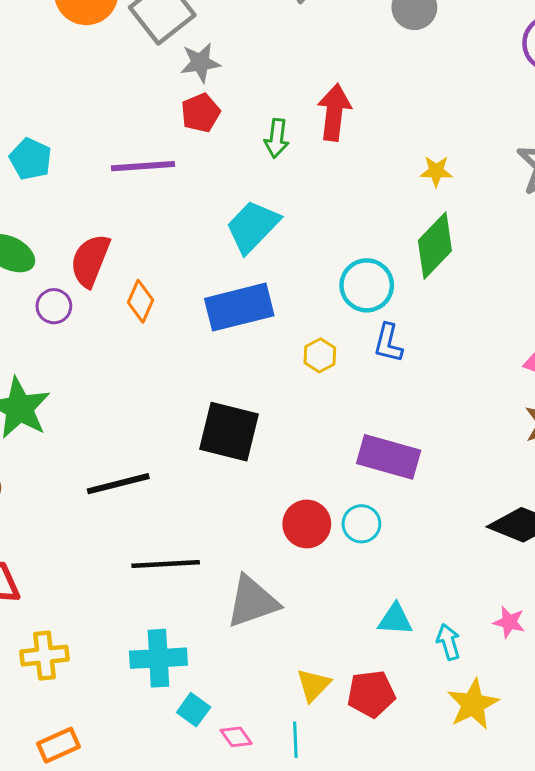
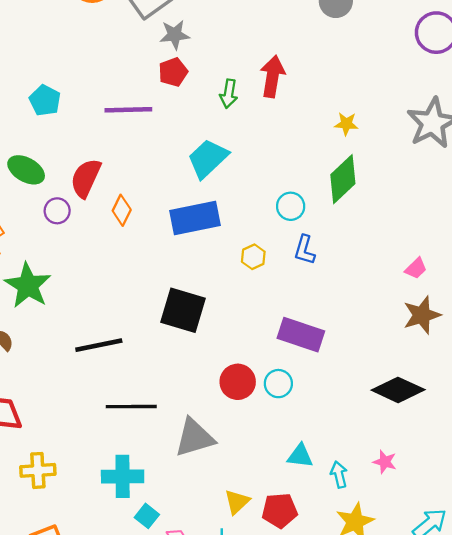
cyan circle: (367, 285) -> (291, 206), size x0.7

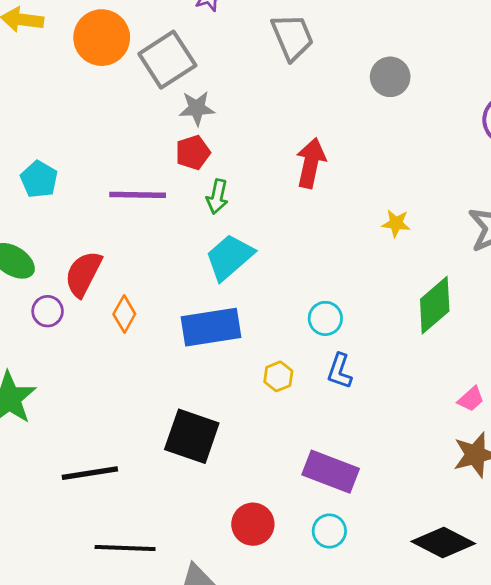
green arrow: (229, 94) -> (217, 197), moved
green diamond: (343, 179) -> (435, 305), moved
cyan circle: (278, 384) -> (329, 531), moved

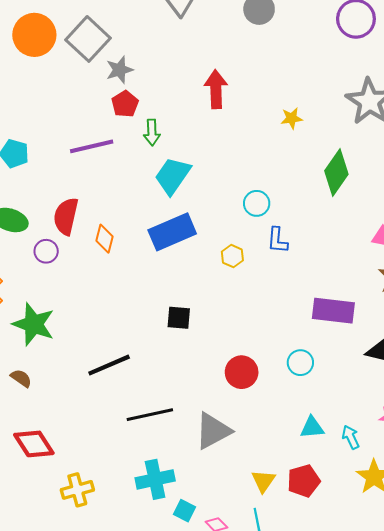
black square: (192, 436) -> (179, 318), size x0.6
purple rectangle: (331, 472) -> (333, 311), moved

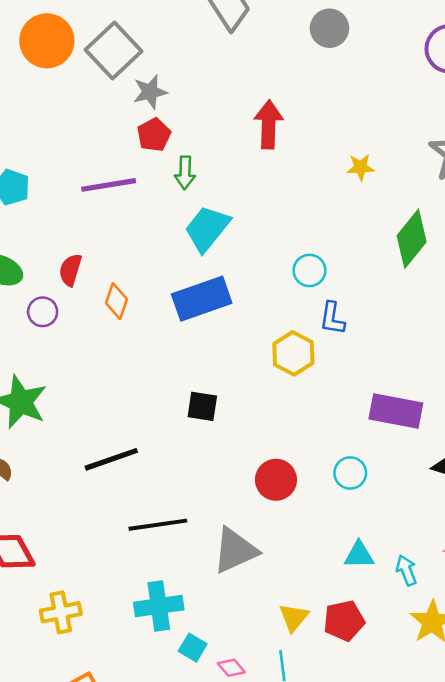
red semicircle: (66, 216) -> (70, 270), size x0.7
yellow hexagon: (232, 256) -> (293, 353), moved, size x1.5

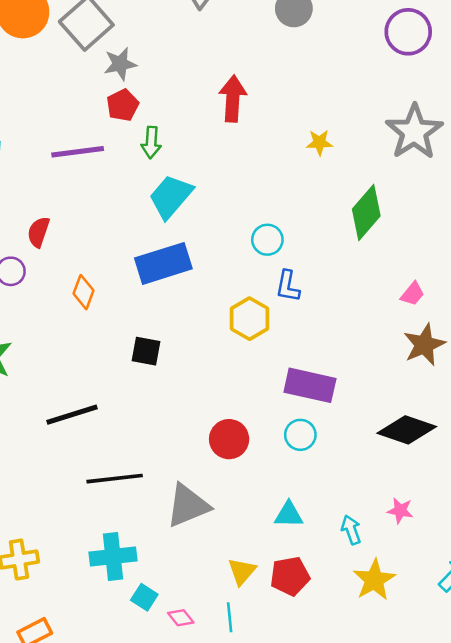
orange diamond: (117, 301) -> (83, 292), moved
black square: (202, 406) -> (146, 351), moved
purple rectangle: (396, 411) -> (310, 385), moved
cyan triangle: (359, 555) -> (289, 515), moved

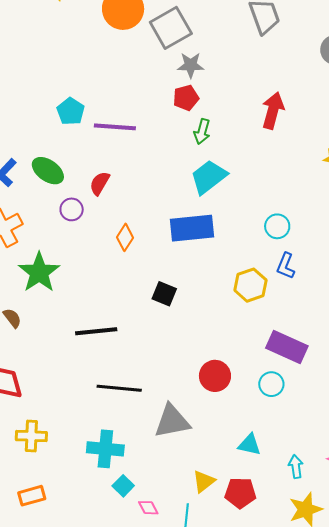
purple line: (78, 152) -> (115, 127), moved

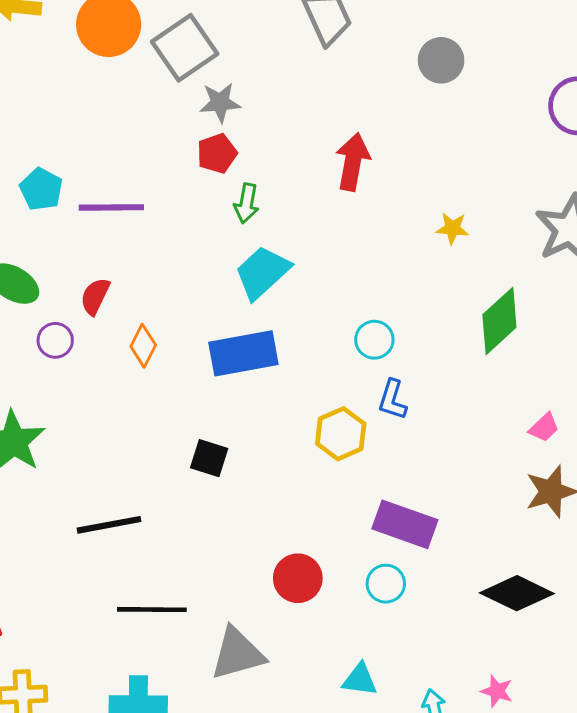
orange diamond: (125, 237) -> (143, 346), moved

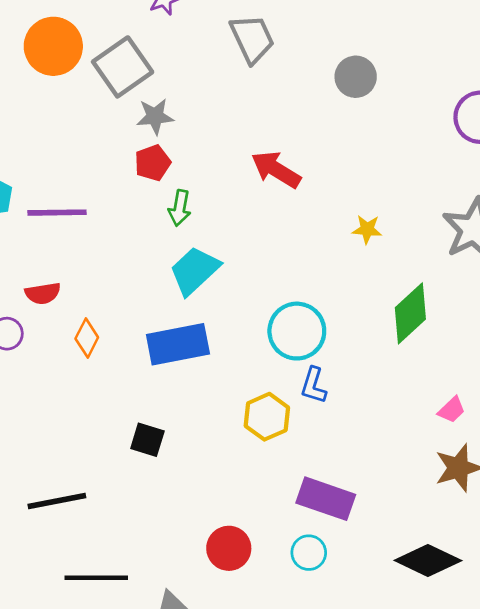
red arrow: (353, 162) -> (276, 170), turned -69
red semicircle: (95, 296) -> (43, 293), turned -124
cyan circle: (374, 340) -> (297, 331), size x1.6

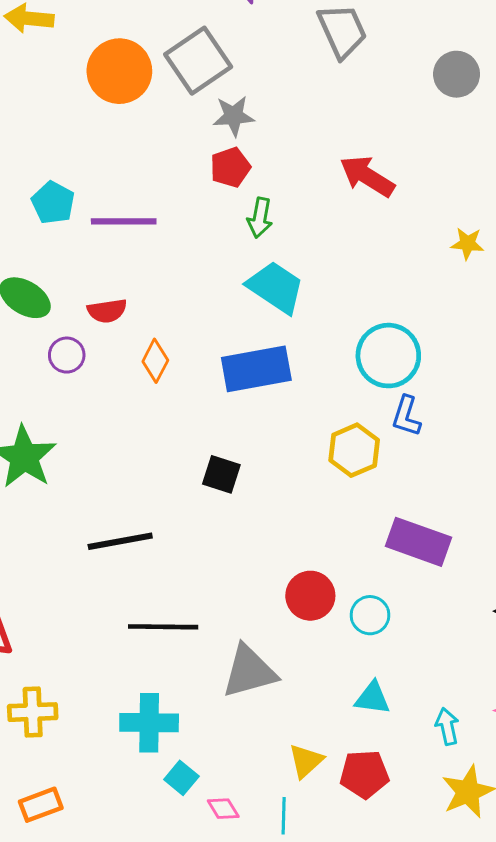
orange circle: (53, 46) -> (119, 71), moved
cyan trapezoid: (195, 271) -> (276, 287), turned 76
cyan circle: (309, 553) -> (370, 615), moved

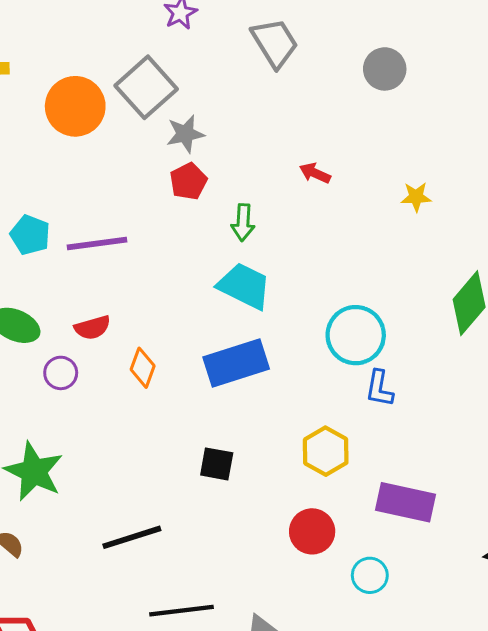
red arrow: (367, 176) -> (315, 173), size x0.6
green arrow: (260, 218) -> (243, 223), moved
yellow star: (467, 244) -> (416, 197), moved
yellow hexagon: (354, 450) -> (326, 451), moved
red circle: (310, 596) -> (312, 531), moved

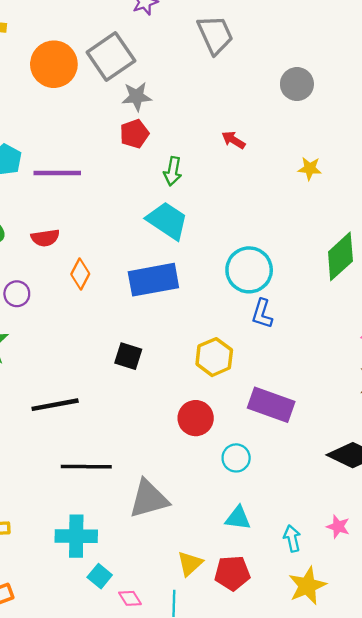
gray circle: (385, 69) -> (297, 84), moved
purple circle: (61, 373) -> (17, 294), moved

